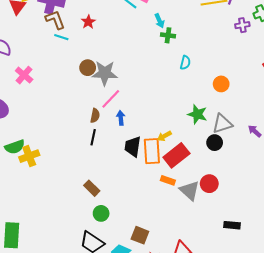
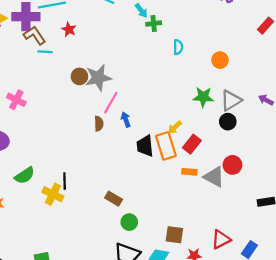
black line: (93, 137) -> (65, 181), moved
red rectangle: (176, 155) -> (192, 144), size x0.7
yellow cross: (29, 156) -> (53, 194), moved, turned -30

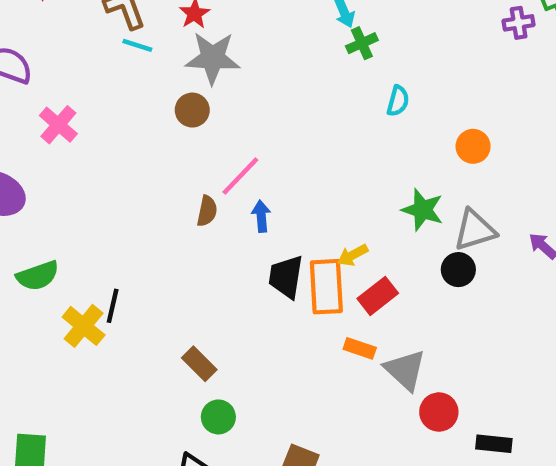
green cross: (154, 24) -> (362, 43), turned -32
gray star: (98, 78) -> (213, 58), moved
red circle: (232, 165) -> (439, 412), moved

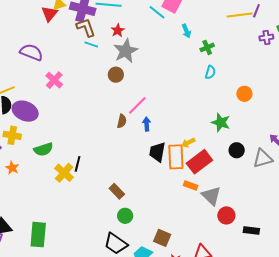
green cross: (362, 43) -> (207, 47), moved
gray star: (213, 58) -> (126, 51), turned -30
gray triangle: (475, 230) -> (263, 158), moved
red rectangle: (378, 296) -> (199, 162), size x1.4

